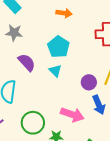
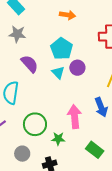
purple circle: (89, 82) -> (77, 68), moved
pink arrow: (72, 115) -> (75, 117), turned -115

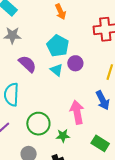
orange arrow: (68, 15) -> (61, 12), turned 63

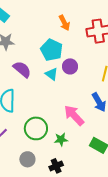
orange arrow: (61, 12) -> (64, 23), moved
pink arrow: (77, 112) -> (74, 115), turned -30

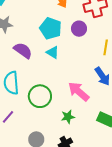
purple circle: (70, 66) -> (79, 29), moved
green circle: (36, 128) -> (40, 96), moved

